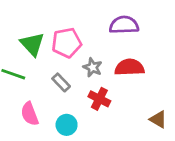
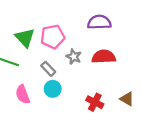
red cross: (99, 99) -> (95, 102), moved
cyan circle: (67, 125) -> (53, 89), moved

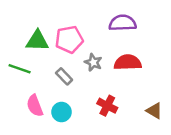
green triangle: (25, 38) -> (37, 41), turned -45
cyan circle: (53, 89) -> (62, 112), moved
red cross: (95, 102) -> (107, 106), moved

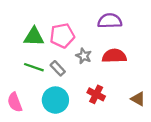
green line: (20, 69) -> (34, 67), moved
pink semicircle: (35, 106) -> (15, 102), moved
cyan circle: (62, 112) -> (55, 100), size x1.5

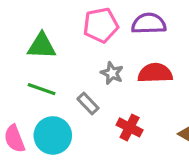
pink pentagon: (62, 36) -> (101, 25), moved
gray rectangle: (58, 68) -> (88, 104), moved
cyan circle: (55, 100) -> (53, 135), moved

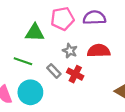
green triangle: (42, 46) -> (35, 33), moved
red cross: (130, 127) -> (75, 74), moved

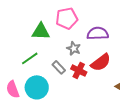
purple semicircle: (94, 18) -> (98, 33), moved
red semicircle: (99, 51) -> (101, 62), moved, turned 145
green line: (23, 61) -> (30, 58), turned -54

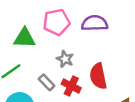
purple semicircle: (98, 33) -> (95, 23), moved
red semicircle: (101, 62) -> (98, 76), turned 115

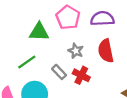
pink pentagon: (56, 22) -> (68, 17), turned -30
red semicircle: (98, 76) -> (106, 51), moved

